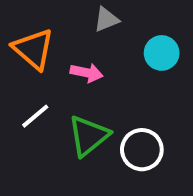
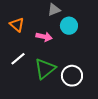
orange triangle: (33, 49) -> (17, 25), size x0.7
cyan circle: (162, 53) -> (69, 26), moved

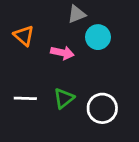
white line: (18, 59) -> (25, 98), moved, turned 42
green triangle: (45, 69) -> (64, 98), size x0.7

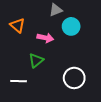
white line: (25, 98) -> (19, 81), moved
green triangle: (64, 98) -> (36, 60), moved

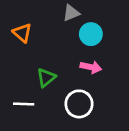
pink arrow: (45, 38) -> (91, 67), moved
white circle: (74, 78) -> (79, 104), moved

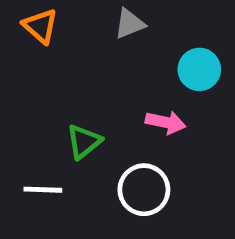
orange triangle: (22, 33) -> (40, 26), moved
cyan circle: (91, 34) -> (199, 69), moved

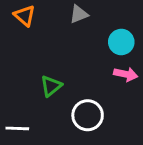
pink arrow: (166, 122) -> (126, 74), moved
white line: (43, 190) -> (17, 128), moved

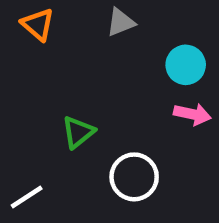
white line: (17, 128) -> (27, 197), turned -35

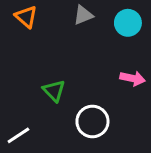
cyan circle: (186, 65) -> (128, 23), moved
green triangle: (78, 132) -> (54, 91), turned -35

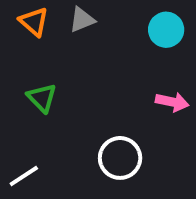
gray triangle: (83, 15) -> (82, 20), moved
green triangle: (54, 91) -> (42, 98), moved

